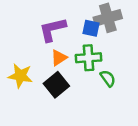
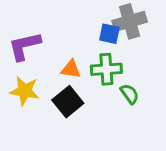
purple L-shape: (52, 29) -> (25, 46), moved
orange triangle: (59, 58) -> (71, 69), turned 42

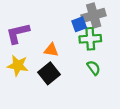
blue square: (109, 34) -> (79, 24), turned -32
green cross: (106, 69) -> (90, 39), moved

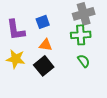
blue square: (79, 24) -> (43, 22), moved
purple L-shape: (18, 33) -> (16, 30), turned -85

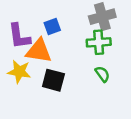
orange triangle: (46, 45) -> (39, 51), moved, size x1.6
black square: (44, 66) -> (53, 80), turned -36

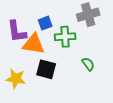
green cross: (99, 42) -> (65, 37), moved
yellow star: (19, 72) -> (16, 79), moved

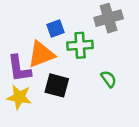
purple L-shape: (17, 31) -> (19, 69), moved
orange triangle: (34, 44) -> (41, 54), turned -30

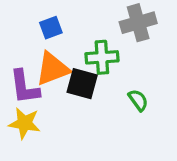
blue square: (55, 28) -> (51, 28), moved
black square: (57, 85) -> (82, 84), moved

